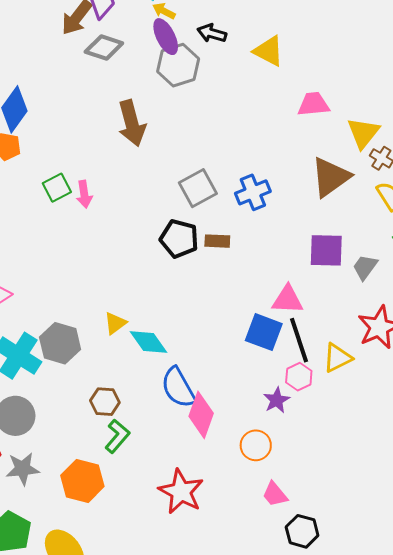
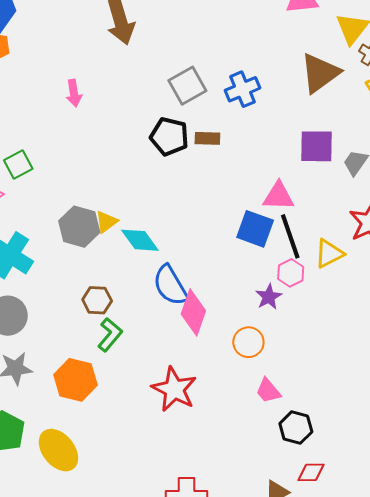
green square: (57, 188) -> (18, 164), moved
gray hexagon: (60, 343) -> (79, 227), moved

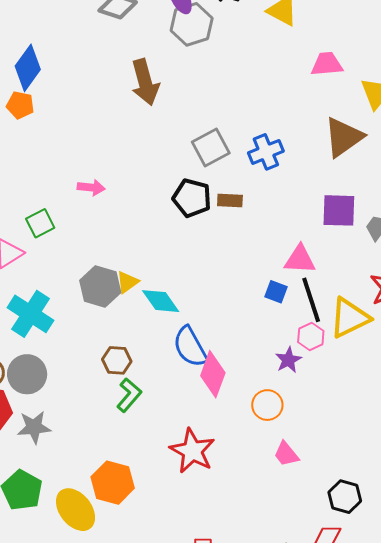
pink arrow: (74, 93) -> (91, 187), moved, turned -76
blue square: (255, 229) -> (276, 292), size x0.6
yellow triangle: (329, 254) -> (350, 318), size x1.4
orange hexagon: (76, 380) -> (113, 483), moved
black hexagon: (296, 428) -> (345, 497), moved

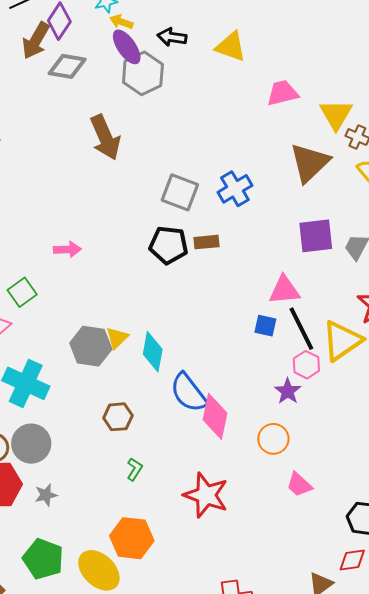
gray square: (211, 147) -> (180, 192), turned -33
cyan diamond: (161, 301) -> (153, 352), turned 54
green L-shape: (129, 395) -> (135, 469), moved, size x0.7
gray star: (34, 427) -> (46, 495), size x0.7

